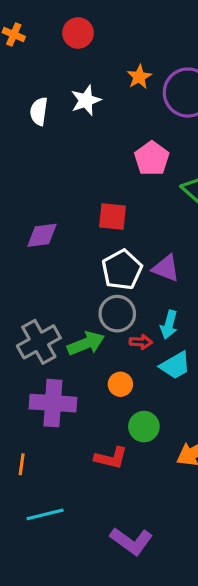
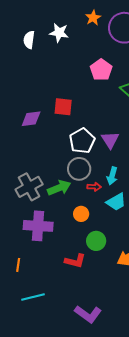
white star: (86, 100) -> (59, 33), turned 30
red square: (113, 216) -> (63, 107), moved
purple triangle: (166, 268) -> (110, 140), turned 36

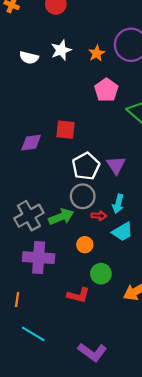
orange star: (93, 18) -> (97, 53), moved
white star: (59, 33) -> (61, 50), turned -30
white semicircle: (29, 40) -> (29, 58), turned -84
cyan line: (33, 297) -> (33, 334), turned 45

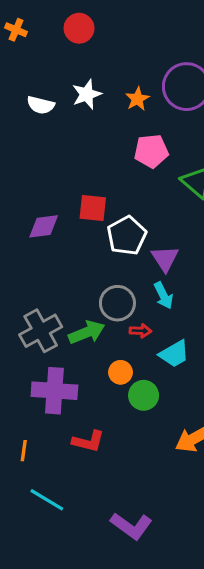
pink pentagon: (106, 90) -> (151, 151), turned 30
white pentagon: (86, 166) -> (127, 236), moved
cyan arrow: (118, 204) -> (164, 295), moved, turned -42
green circle: (101, 274) -> (144, 395), moved
red L-shape: (78, 295) -> (88, 441), moved

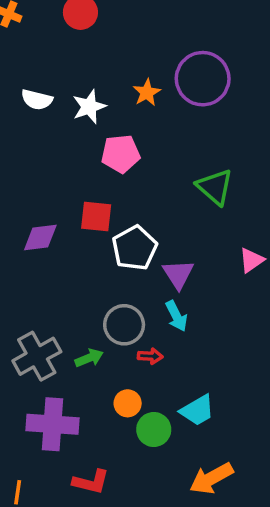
white star: (87, 94) -> (89, 107), moved
pink pentagon: (151, 151) -> (121, 154), moved
green arrow: (87, 332) -> (89, 358), size x0.7
cyan trapezoid: (174, 354) -> (197, 410), moved

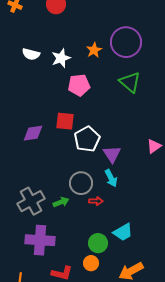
green triangle: (215, 187) -> (130, 82), moved
orange circle: (128, 403) -> (91, 263), moved

